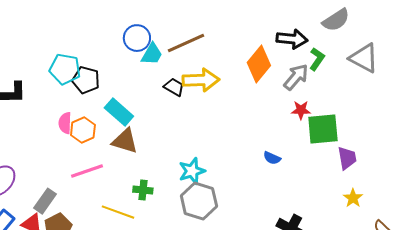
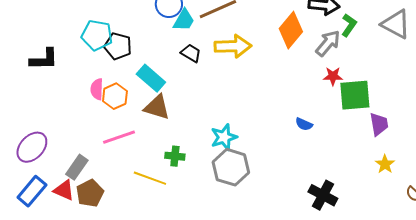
black trapezoid: (174, 87) -> (191, 53), moved

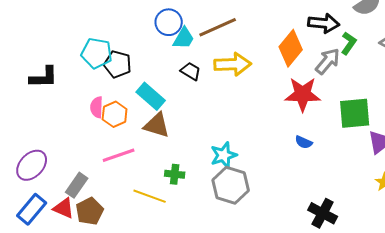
red star: (333, 76) -> (303, 94), moved, size x1.8

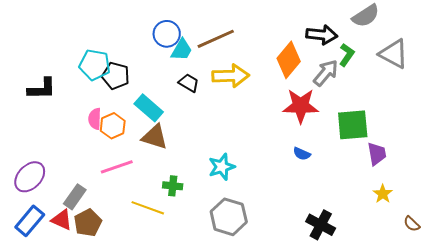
gray hexagon: (231, 185) -> (229, 217), moved

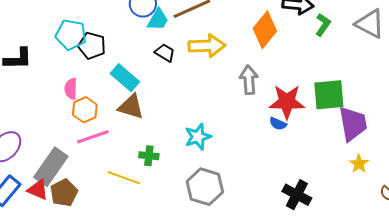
gray arrow: (326, 73) -> (249, 80), moved, turned -44
red star: (301, 106) -> (287, 102), moved
orange hexagon: (113, 126) -> (85, 110), moved
purple trapezoid: (377, 154) -> (353, 124), size x1.5
gray rectangle: (75, 197) -> (51, 167), size x1.5

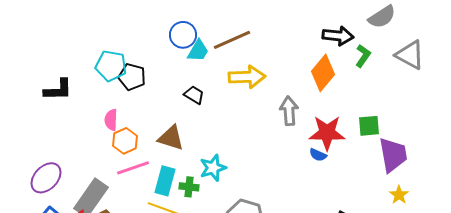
orange diamond: (265, 30) -> (323, 73), moved
black trapezoid: (165, 53) -> (194, 95), moved
cyan rectangle: (125, 78) -> (165, 181), moved, turned 64
green square: (329, 95) -> (369, 126), size x0.7
cyan star: (198, 137) -> (213, 168), moved

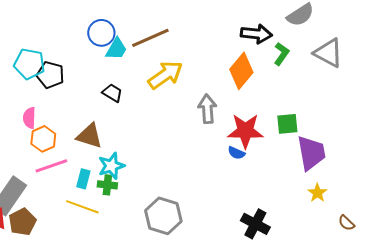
yellow arrow: (247, 77) -> (165, 75), turned -33
cyan star: (213, 168) -> (111, 166), moved
cyan rectangle: (165, 181) -> (83, 179), size x0.7

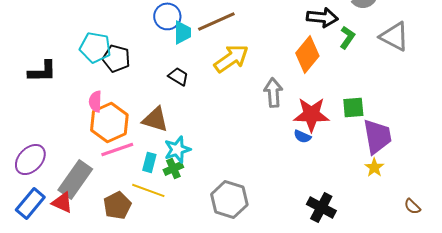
cyan trapezoid: (116, 49) -> (182, 32), turned -30
orange hexagon: (43, 139) -> (109, 122), size x1.5
green cross: (107, 185) -> (173, 168), turned -30
yellow star: (317, 193) -> (374, 167), moved
brown pentagon: (22, 222) -> (117, 205), moved

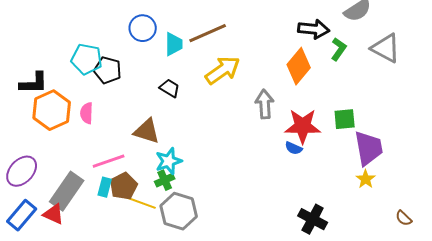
blue circle: (167, 16) -> (143, 28), moved
orange hexagon: (109, 122) -> (52, 110), moved
cyan rectangle: (149, 162) -> (105, 187), moved
gray hexagon: (229, 199) -> (179, 211), moved
brown pentagon: (117, 205) -> (124, 186), moved

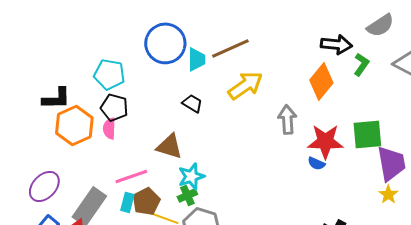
blue circle: (143, 28) -> (165, 43), size x1.5
black pentagon: (108, 70) -> (114, 107), moved
green square: (345, 119) -> (367, 134), size x1.4

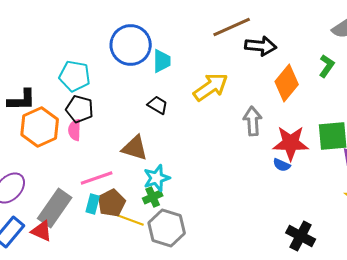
black arrow: (336, 44) -> (261, 46), moved
brown line: (230, 48) -> (232, 27), moved

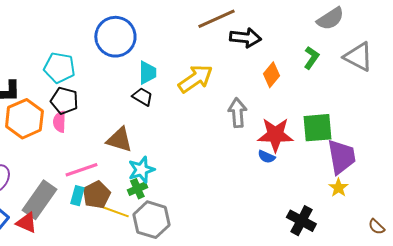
cyan trapezoid: (162, 61) -> (147, 73), moved
orange diamond: (287, 83) -> (271, 75), size x0.7
black cross: (301, 236) -> (301, 221), moved

